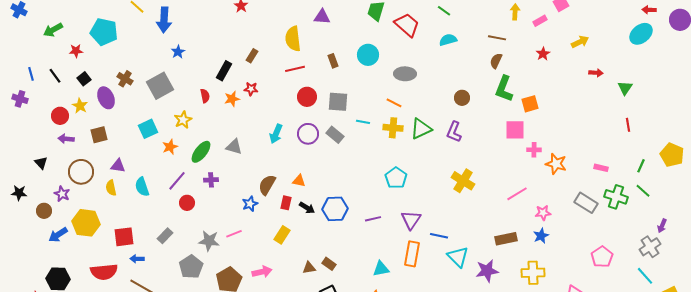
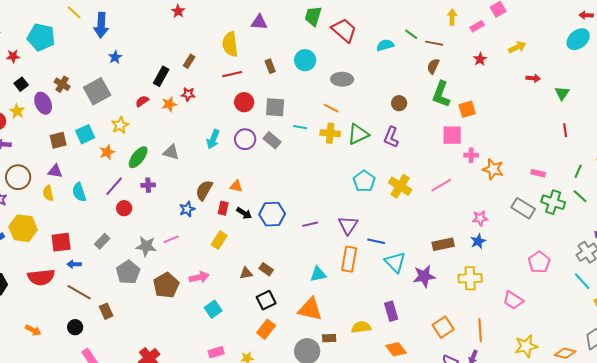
green line: (444, 11) -> (411, 34), moved
red semicircle: (205, 96) -> (142, 101), turned -112
brown square: (99, 135) -> (58, 140), moved
cyan pentagon: (396, 178) -> (364, 181), moved
pink line: (517, 194) -> (441, 185), moved

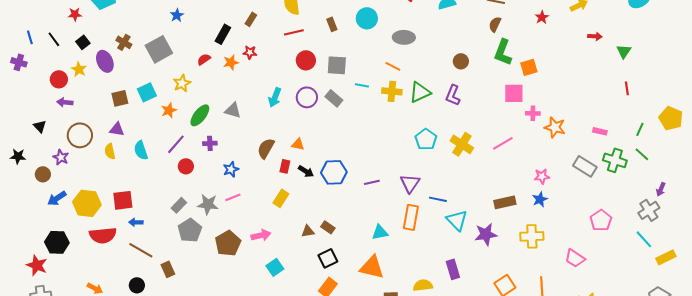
blue star: (187, 209) -> (231, 169), moved
yellow hexagon: (23, 228) -> (87, 203), moved
gray rectangle: (102, 241) -> (179, 205), moved

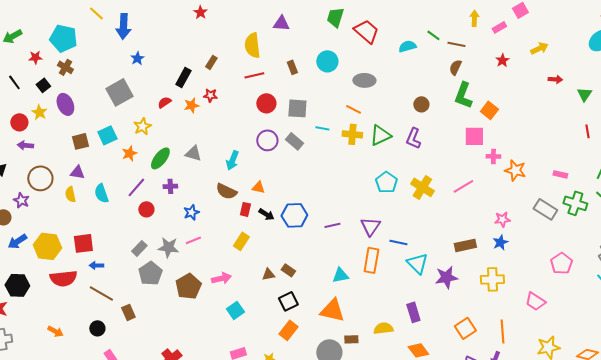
brown cross: (124, 42) -> (65, 67), moved
orange square: (529, 67) -> (489, 110), turned -36
cyan arrow: (275, 97) -> (232, 160), moved
brown semicircle: (266, 148) -> (226, 191), turned -95

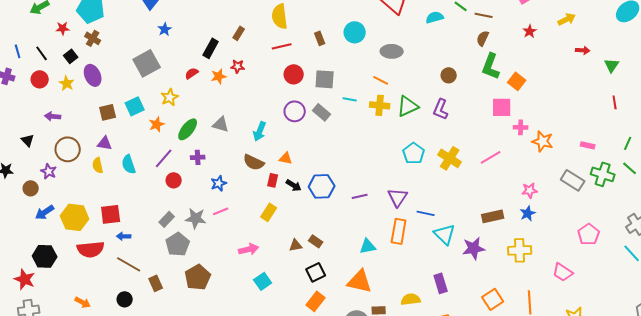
red circle: (19, 122) -> (40, 79), moved
brown pentagon: (188, 286) -> (198, 277), moved

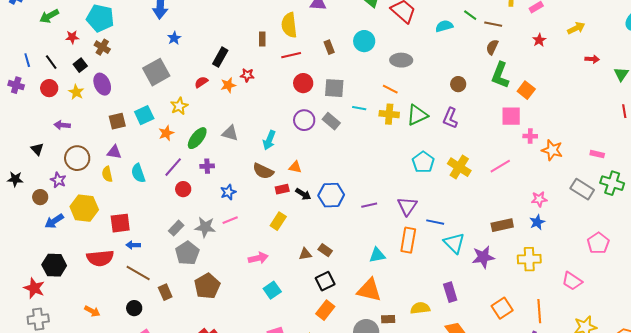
brown rectangle: (239, 33) -> (262, 39), moved, turned -32
red rectangle: (273, 180) -> (282, 189), turned 64
yellow hexagon: (75, 217) -> (84, 208), moved

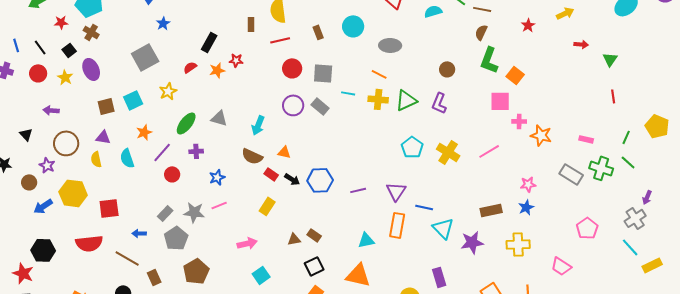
orange star: (166, 133) -> (144, 132), moved
red rectangle: (282, 189) -> (271, 174), turned 48
blue arrow: (133, 245) -> (139, 233), moved

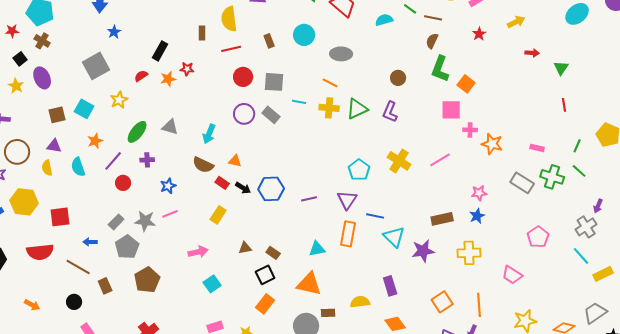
cyan square: (133, 100) -> (84, 109), turned -36
cyan pentagon: (412, 147) -> (359, 170), moved
brown rectangle: (314, 235) -> (273, 253), moved

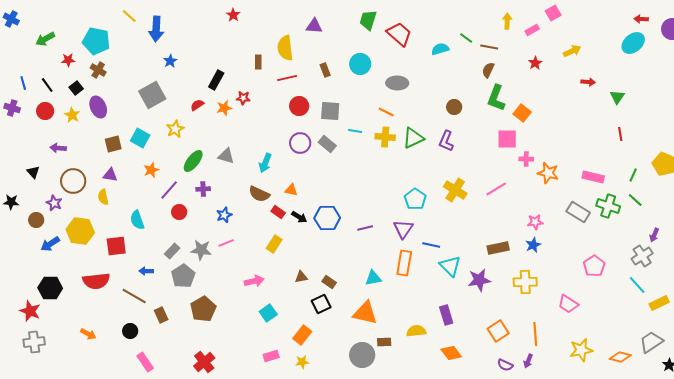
pink rectangle: (537, 148) -> (593, 177), size x1.5
cyan semicircle: (78, 167) -> (137, 220), moved
orange rectangle: (265, 304) -> (302, 335), moved

